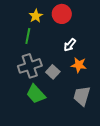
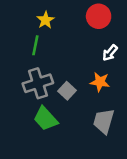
red circle: (62, 14) -> (99, 16), moved
white arrow: (70, 45) -> (110, 53), moved

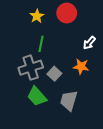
red circle: (99, 16) -> (67, 13), moved
green line: (35, 45) -> (41, 44), moved
gray trapezoid: (104, 121) -> (69, 100), moved

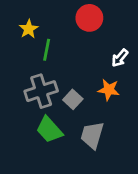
yellow star: (37, 16) -> (29, 29), moved
green line: (41, 44) -> (47, 50), moved

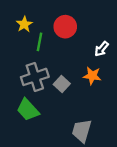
red circle: (89, 18) -> (65, 27), moved
green trapezoid: (49, 130) -> (28, 110), moved
gray trapezoid: (92, 135) -> (82, 131), moved

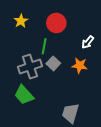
green line: (40, 42) -> (44, 46), moved
gray square: (62, 84) -> (53, 63), moved

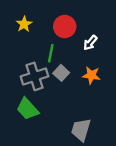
white arrow: (88, 42) -> (90, 43), moved

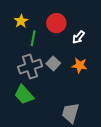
green line: (51, 53) -> (33, 38), moved

